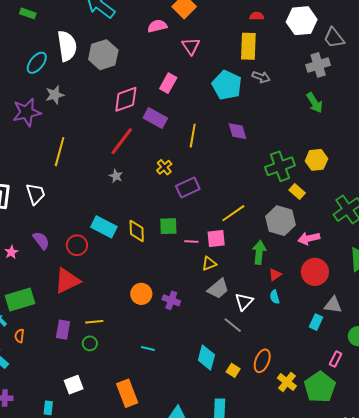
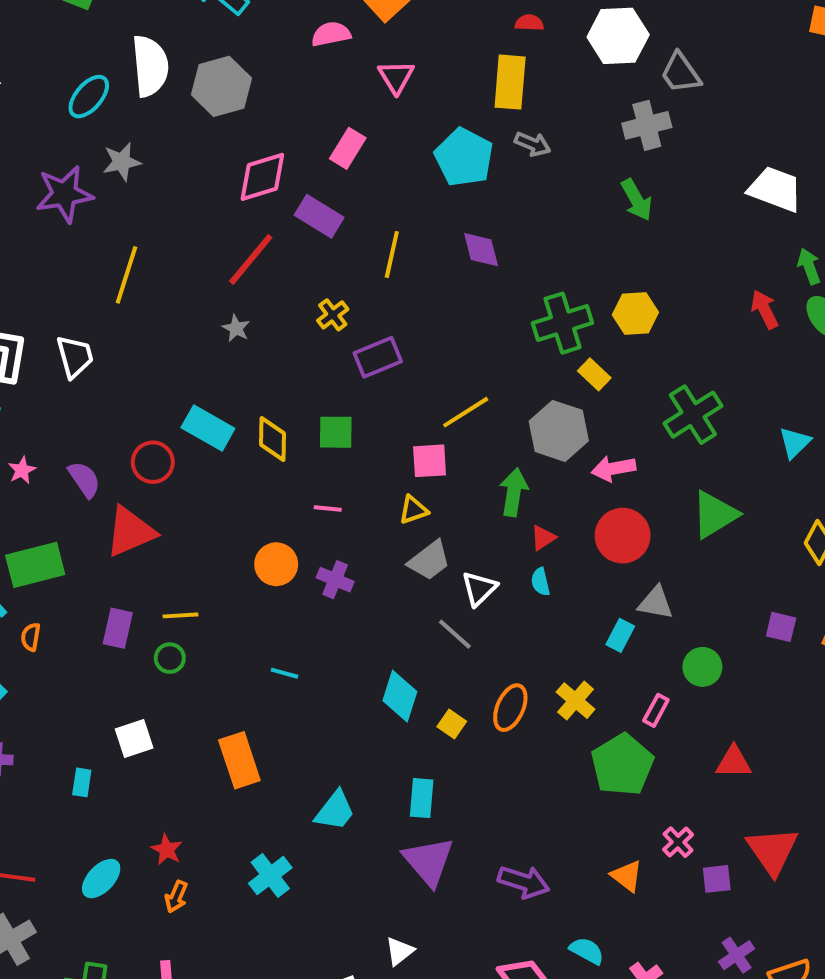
purple semicircle: (41, 241) -> (84, 479), moved
pink line: (191, 241) -> (328, 508), moved
yellow cross: (287, 382) -> (576, 701), moved

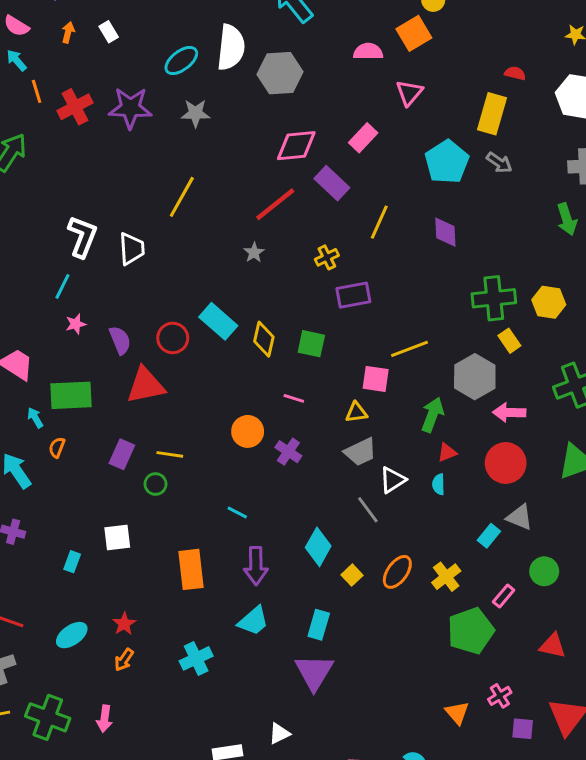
purple star: (64, 194) -> (130, 108), moved
purple arrow: (524, 882) -> (256, 566), moved, turned 60

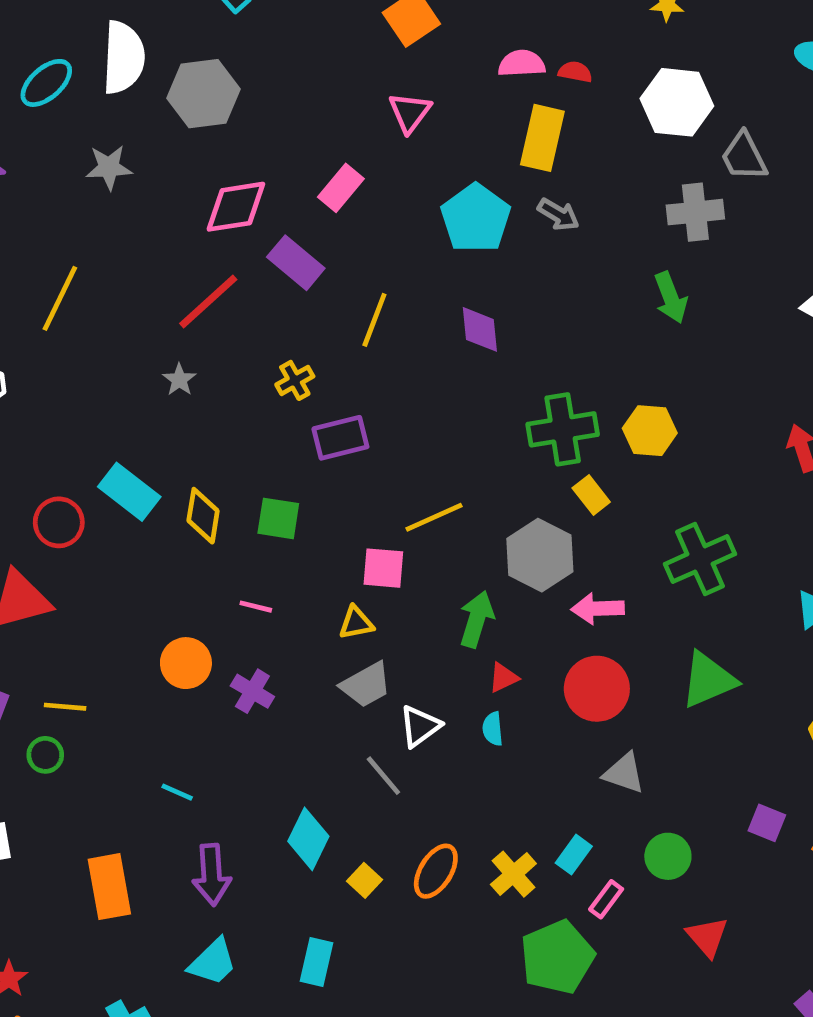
pink semicircle: (368, 51) -> (522, 63), moved
gray star: (196, 113) -> (109, 167), moved
cyan rectangle: (489, 536) -> (574, 855), moved
red triangle: (553, 646) -> (707, 937), moved, turned 40

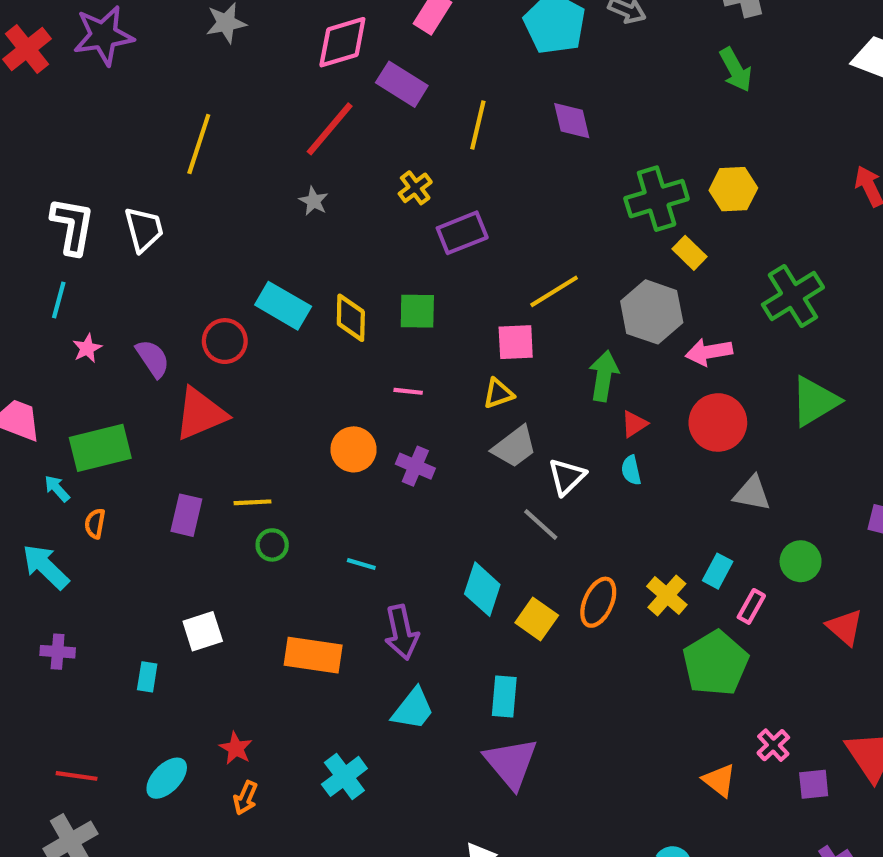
green circle: (45, 755) -> (272, 545), moved
yellow square: (364, 880) -> (537, 619), size x1.4
orange rectangle: (109, 887) -> (313, 655), turned -64

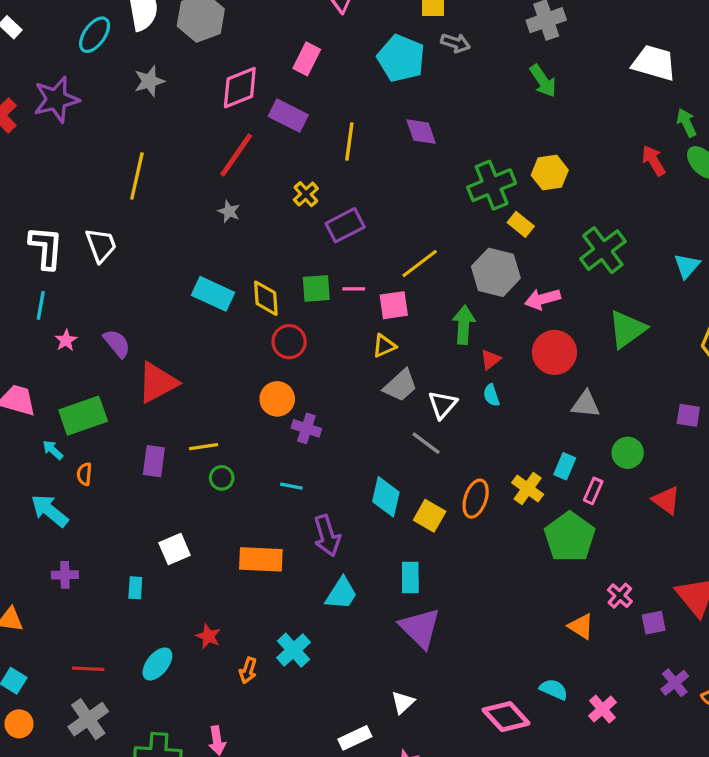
red circle: (225, 341) -> (289, 342), moved
pink line: (408, 391) -> (354, 289), moved
purple cross: (415, 466) -> (306, 428), moved
orange arrow: (245, 798) -> (248, 670), moved

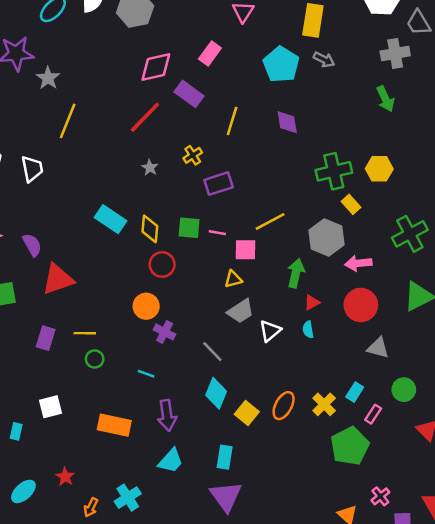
gray star: (149, 81) -> (48, 78), moved, turned -30
gray star: (229, 211) -> (150, 168), moved
gray line: (426, 443) -> (212, 352), moved

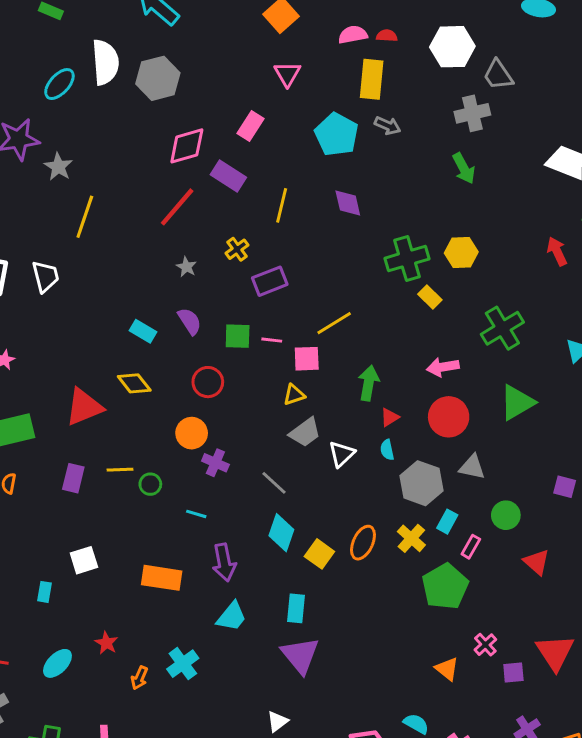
cyan rectangle: (111, 219) -> (143, 331), size x0.7
yellow diamond: (150, 229) -> (134, 383), moved, turned -40
gray hexagon: (326, 238) -> (421, 483), moved
purple semicircle: (32, 245) -> (190, 321), moved
green circle: (95, 359) -> (150, 484), moved

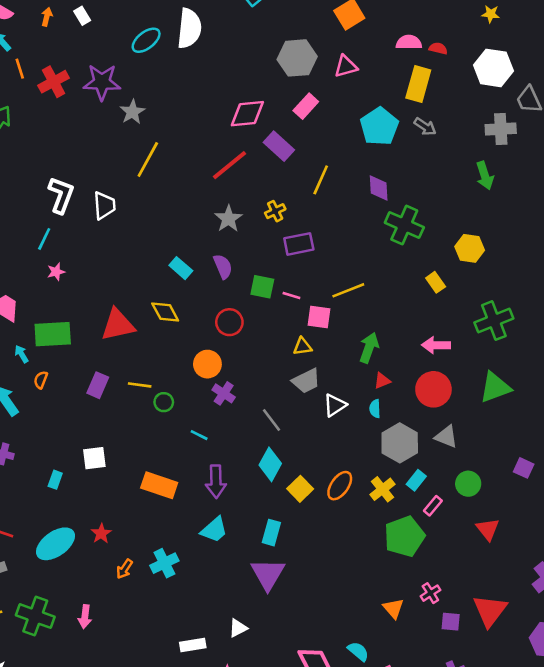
pink triangle: (287, 74) -> (346, 66), turned 35
gray hexagon: (158, 78) -> (297, 58), moved
green cross: (407, 259) -> (404, 225), moved, turned 30
gray star: (186, 267) -> (228, 219), size x1.5
cyan ellipse: (57, 663) -> (56, 544), size x1.4

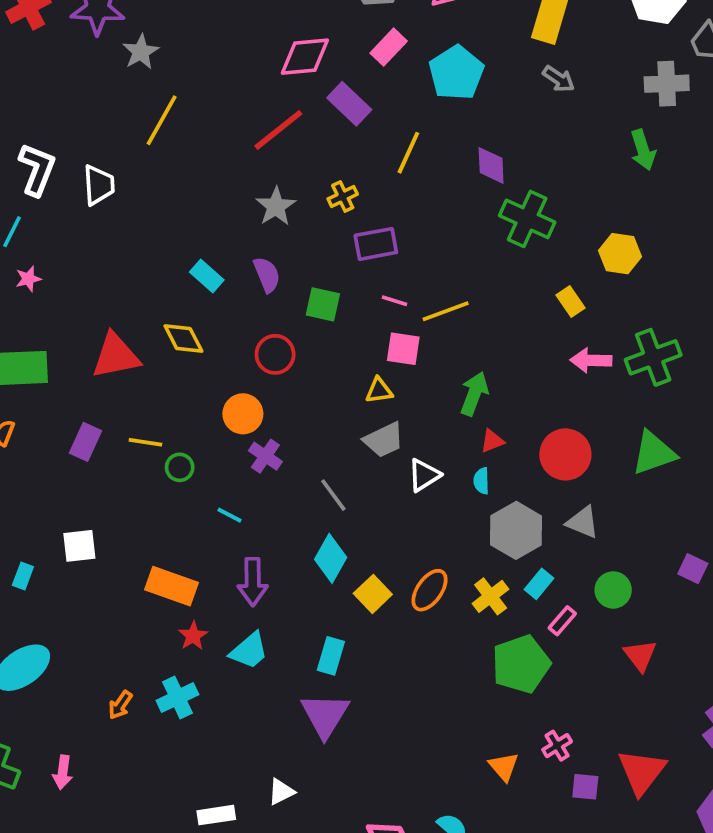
cyan pentagon: (379, 127) -> (456, 73), moved
pink line: (291, 295) -> (395, 301), moved
pink arrow: (436, 345) -> (591, 360), moved
red star: (101, 533) -> (193, 636), moved

